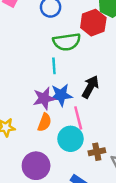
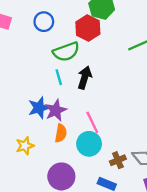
black arrow: (90, 87) -> (85, 78), moved
blue star: (61, 95) -> (39, 108), moved
brown cross: (97, 152) -> (118, 160), moved

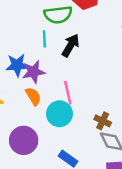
orange semicircle: (61, 133) -> (33, 96), turned -54
brown cross: (118, 160) -> (103, 121), moved, turned 35

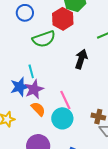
cyan line: (44, 39) -> (31, 71), moved
black arrow: (71, 45) -> (81, 59), moved

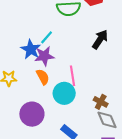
cyan line: (31, 71) -> (47, 37), turned 40
blue star: (20, 87) -> (31, 49), turned 30

